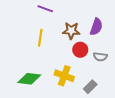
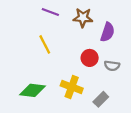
brown star: (71, 31) -> (83, 18), moved
yellow line: (40, 38) -> (45, 44), turned -36

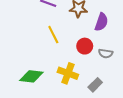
yellow line: (45, 44) -> (53, 35), moved

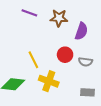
yellow line: (53, 35) -> (33, 60), moved
gray rectangle: (95, 85) -> (87, 92), moved, turned 48

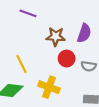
brown star: (59, 18) -> (56, 36), moved
yellow line: (33, 60) -> (21, 64), moved

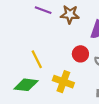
brown star: (56, 36) -> (70, 14), moved

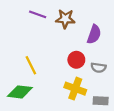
yellow cross: (63, 82) -> (75, 89), moved

